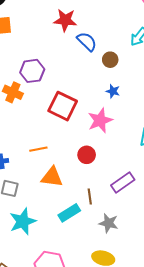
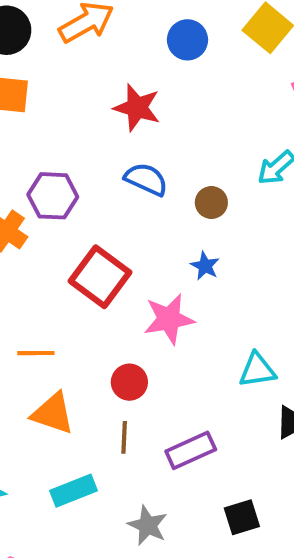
blue semicircle: (87, 41) -> (146, 179), moved, turned -30
brown line: (90, 197) -> (124, 437), moved

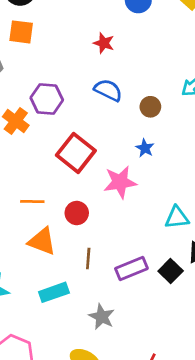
red star: (137, 108) -> (104, 43), size x0.7
red circle: (129, 382) -> (77, 213), moved
black square: (242, 517) -> (171, 271), moved, turned -30

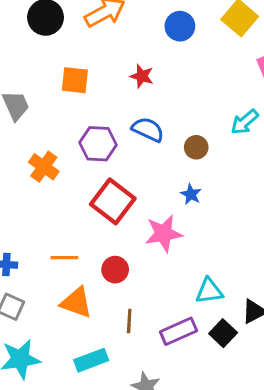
orange square: (21, 32) -> (75, 80), moved
purple hexagon: (47, 99) -> (98, 144), moved
cyan triangle: (177, 217) -> (209, 291), moved

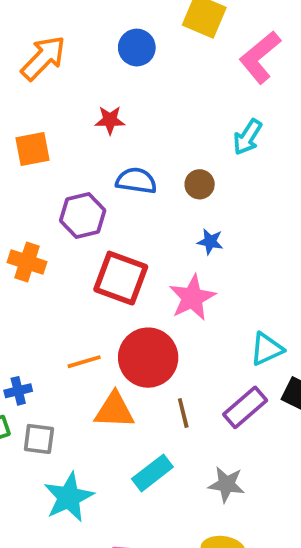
red circle: (115, 270) -> (148, 358), size x1.8

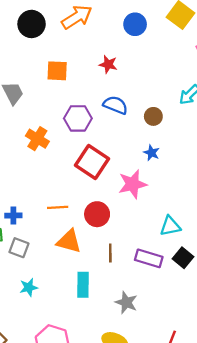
red circle: (148, 358) -> (97, 214), size x0.7
purple rectangle: (245, 407) -> (149, 258), turned 44
cyan rectangle: (152, 473) -> (83, 285), turned -65
cyan star: (69, 497) -> (29, 287), size x0.6

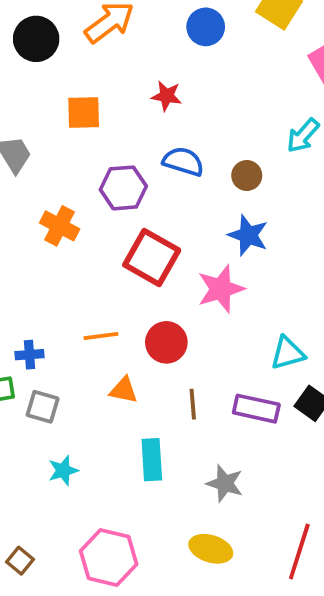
blue star: (152, 153) -> (248, 235), size x1.5
orange triangle: (69, 241) -> (124, 390), size x0.7

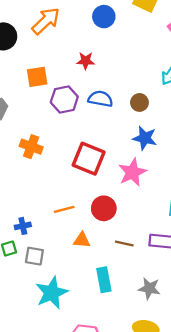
purple hexagon: (123, 188) -> (64, 99), moved
brown line: (193, 404) -> (124, 243), turned -66
cyan star: (63, 470) -> (52, 293), size x1.8

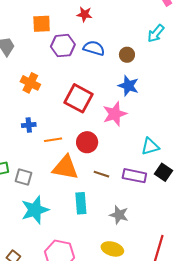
blue cross: (23, 226) -> (29, 125), moved
orange triangle: (82, 240) -> (65, 168), size x1.8

